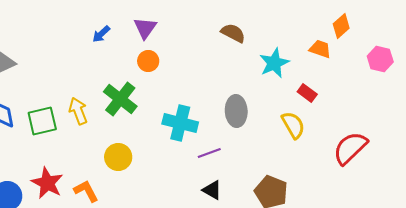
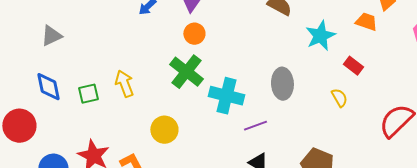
green cross: (120, 99) -> (186, 72), moved
green square: (42, 121) -> (88, 94), size x0.7
yellow semicircle: (293, 125) -> (339, 98), size x0.7

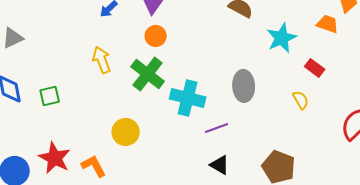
yellow arrow: (124, 84) -> (102, 60), moved

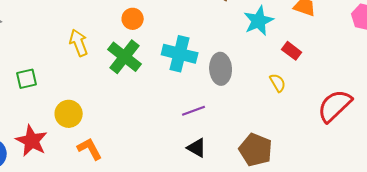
cyan cross: (188, 98) -> (180, 54), moved
yellow circle: (126, 132) -> (69, 114), moved
orange L-shape: (94, 166) -> (90, 149), moved

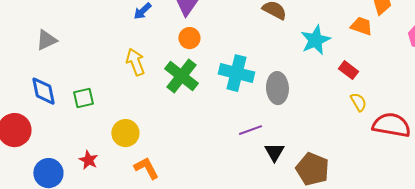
yellow semicircle: (278, 83) -> (358, 102), moved
red semicircle: (335, 106) -> (391, 125), turned 54
red star: (32, 141) -> (88, 160), size x0.6
black triangle: (197, 148) -> (274, 152), moved, turned 30

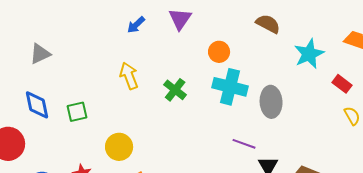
orange circle: (189, 38) -> (219, 52), moved
green cross: (181, 76) -> (175, 90), size x0.7
purple line: (250, 130) -> (244, 144), turned 40

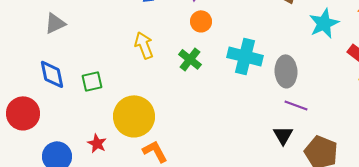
orange circle: (219, 52) -> (201, 21), moved
purple line: (244, 144) -> (296, 105), moved
yellow circle: (119, 147) -> (134, 116), size x1.5

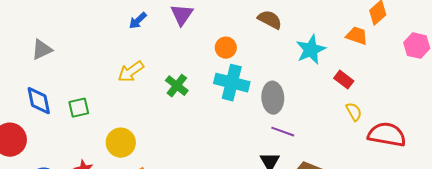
orange circle: (201, 21) -> (226, 48), moved
yellow arrow: (144, 45) -> (131, 72), turned -104
yellow circle: (134, 116) -> (121, 143), size x0.7

